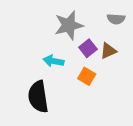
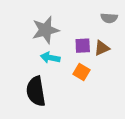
gray star: (69, 25) -> (45, 30), moved
purple square: (88, 48) -> (83, 46), turned 35

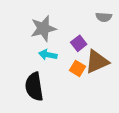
purple square: (83, 46) -> (79, 43), turned -35
brown triangle: (102, 48) -> (97, 62), moved, size x1.6

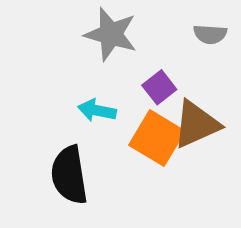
gray star: (43, 28) -> (111, 34), moved, turned 30
orange square: (78, 68) -> (157, 138), size x1.6

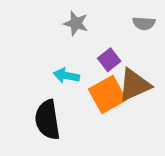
gray star: (111, 34) -> (76, 23), size x0.7
orange square: (157, 138) -> (107, 95), turned 30

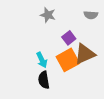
cyan arrow: (66, 76) -> (42, 60), moved, turned -126
black semicircle: (47, 120) -> (44, 80), moved, size x0.7

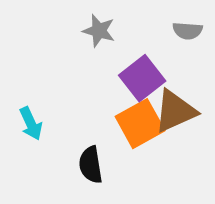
purple square: (69, 38) -> (142, 78), size x1.5
cyan arrow: (42, 60) -> (31, 124), moved

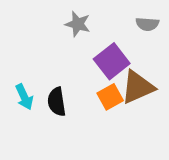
orange square: (140, 124) -> (110, 97), size x0.7
black semicircle: (91, 165) -> (57, 102), moved

